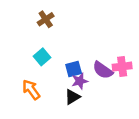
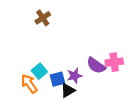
cyan square: (42, 57) -> (39, 71), moved
blue square: (74, 69) -> (57, 79), moved

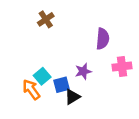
purple semicircle: (96, 66) -> (103, 39), moved, turned -120
purple star: (75, 76) -> (83, 71), moved

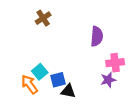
purple star: (83, 71) -> (108, 80), moved
black triangle: (72, 97) -> (68, 91), turned 42

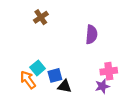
pink cross: (115, 63) -> (109, 71), moved
purple star: (108, 80) -> (102, 86), moved

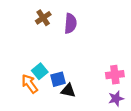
purple semicircle: (92, 34) -> (70, 23), moved
purple star: (102, 86) -> (116, 98), moved

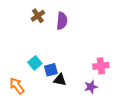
orange arrow: (30, 84) -> (17, 86), moved
purple star: (116, 98) -> (91, 87), moved

